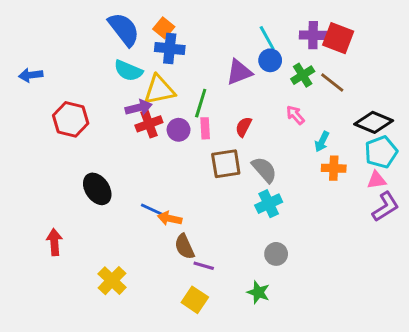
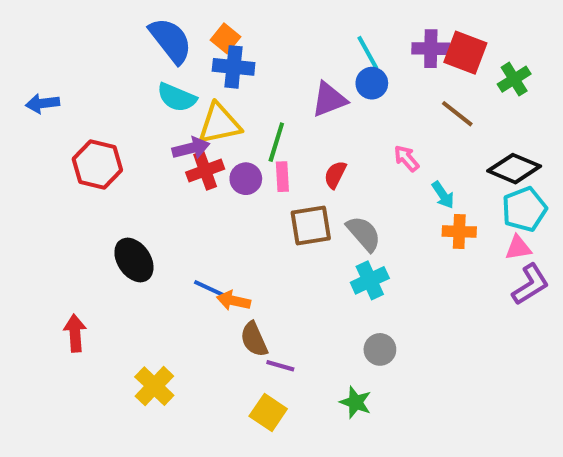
green cross: (303, 75) -> (514, 79), moved
cyan arrow: (322, 142) -> (443, 195), turned -60

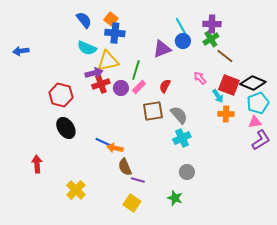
blue semicircle: (171, 40) -> (84, 20), size x0.7
red square: (465, 53) -> (229, 85), moved
green cross: (514, 79) -> (211, 39), moved
red hexagon: (97, 164) -> (61, 95), moved
pink rectangle: (282, 177) -> (139, 87), turned 48

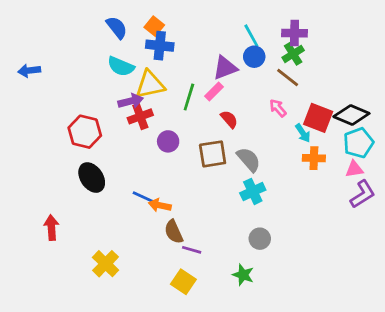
brown line: (225, 56) -> (288, 78), moved
red semicircle: (165, 86) -> (229, 119), turned 112
pink rectangle: (139, 87) -> (214, 91), moved
purple circle: (121, 88) -> (168, 141), moved

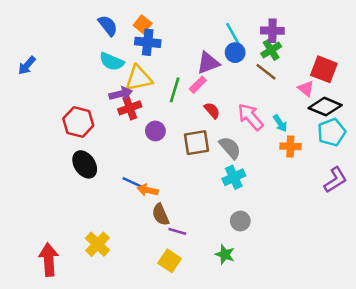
blue arrow: (29, 71) -> (27, 65), turned -42
pink arrow: (278, 108) -> (251, 117), moved, size x1.6
red square: (318, 118) -> (324, 69), moved
pink triangle: (354, 169) -> (306, 89), moved, turned 48
red arrow: (51, 228) -> (49, 260), moved, size x1.4

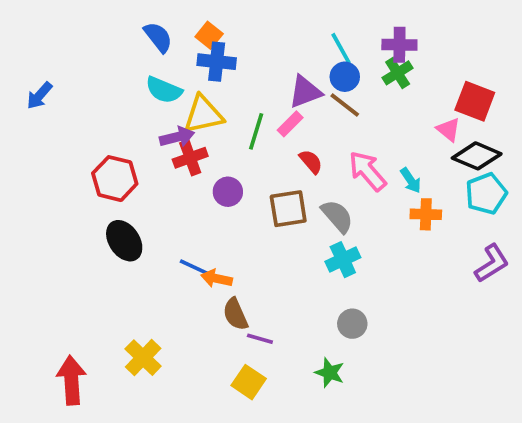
brown line: (266, 72) -> (345, 105), moved

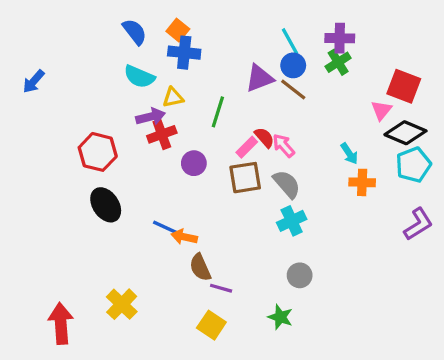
yellow triangle: (203, 114) -> (173, 97), size x0.6
pink rectangle: (290, 124) -> (247, 147), moved
pink triangle: (448, 130) -> (381, 110), turned 30
pink arrow: (367, 171) -> (284, 146), moved, size x0.7

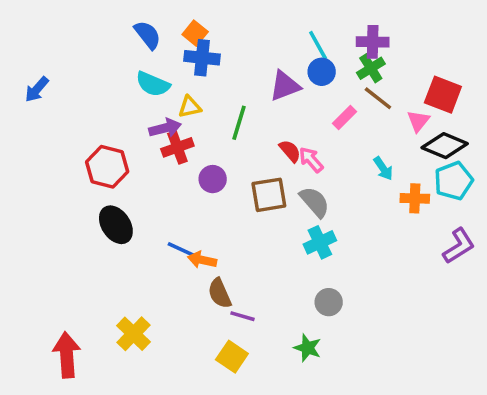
brown line: (293, 89) -> (378, 98), moved
pink rectangle: (247, 147) -> (344, 117), moved
orange cross: (362, 182) -> (415, 198), moved

